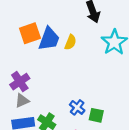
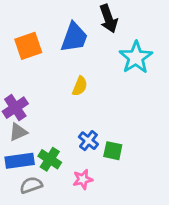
blue trapezoid: (49, 39) -> (74, 37), moved
yellow semicircle: (70, 42) -> (80, 86), moved

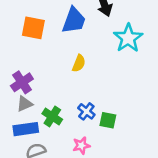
orange square: (28, 46) -> (33, 28), turned 30
green cross: (50, 159) -> (52, 116), moved

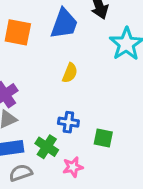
blue cross: (86, 111) -> (68, 122), moved, turned -30
green cross: (52, 116) -> (47, 147), moved

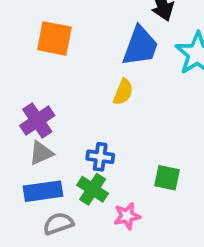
blue trapezoid: (64, 24) -> (140, 46), moved
blue cross: (68, 122) -> (100, 157), moved

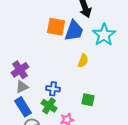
orange square: (54, 38) -> (56, 27), moved
yellow semicircle: (123, 92) -> (83, 61), moved
blue rectangle: (43, 191) -> (23, 107), turned 66

